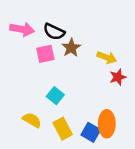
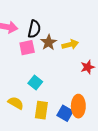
black semicircle: (54, 32) -> (34, 29), turned -102
yellow arrow: (107, 57) -> (70, 44), moved, turned -35
yellow rectangle: (63, 129) -> (41, 110), turned 36

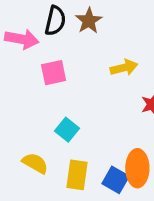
black semicircle: (34, 29) -> (55, 21), moved
brown star: (49, 42) -> (89, 21), moved

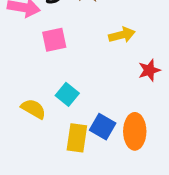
yellow semicircle: (35, 163) -> (33, 109), moved
blue square: (116, 180) -> (103, 127), moved

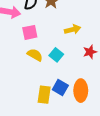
cyan square: (67, 94) -> (56, 55), moved
yellow semicircle: (33, 109) -> (35, 55), moved

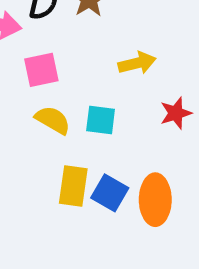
cyan square: (56, 55) -> (101, 120), turned -32
yellow rectangle: (44, 95) -> (73, 186), moved

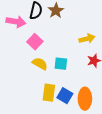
yellow arrow: (137, 63) -> (87, 39), moved
pink square: (41, 70) -> (35, 42), turned -35

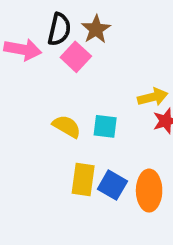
yellow arrow: (87, 39) -> (153, 97), moved
pink square: (35, 42) -> (76, 57), moved

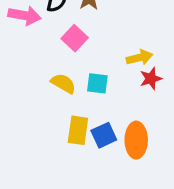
pink square: (76, 57) -> (75, 38), moved
blue square: (112, 185) -> (104, 135), turned 35

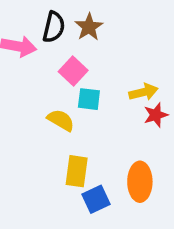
cyan square: (97, 83) -> (89, 99), moved
blue square: (104, 135) -> (96, 199), moved

